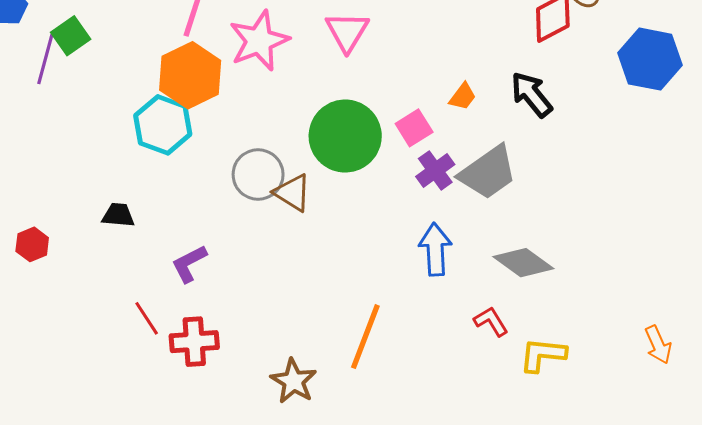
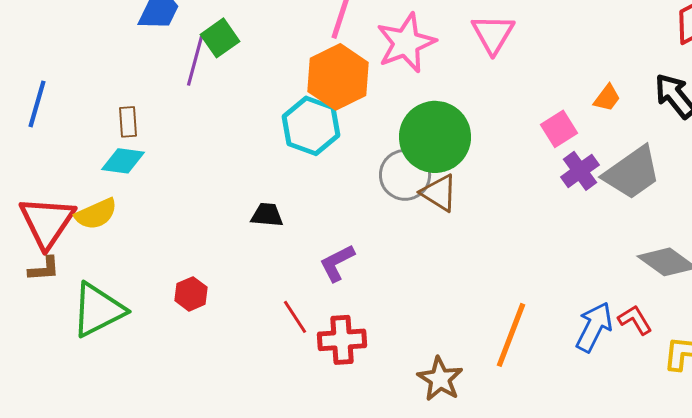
green circle: (345, 136) -> (435, 137), moved
red hexagon: (32, 244) -> (191, 294), moved
blue arrow: (435, 249) -> (594, 327), moved, turned 30

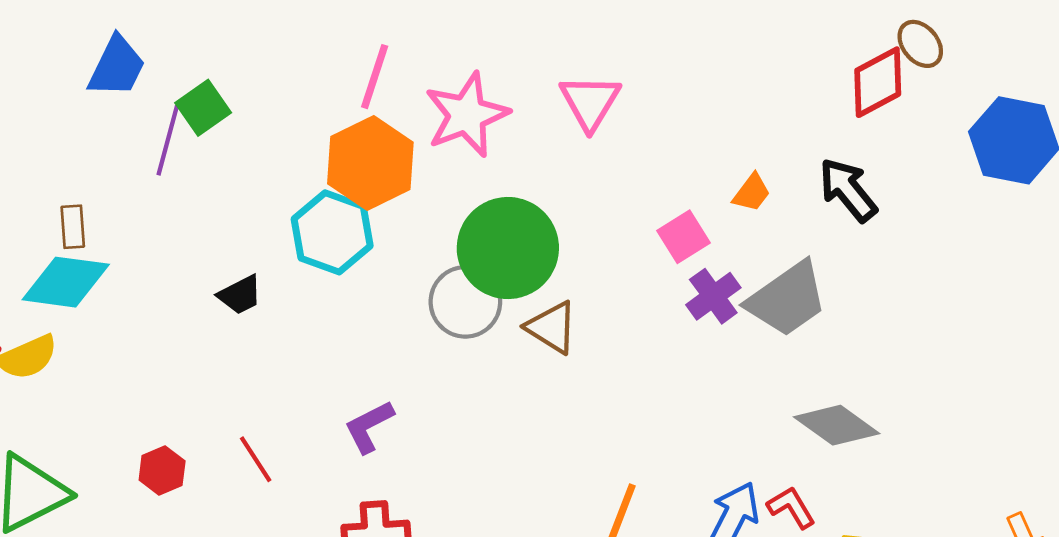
cyan diamond: (123, 161) -> (66, 282), size x1.4
brown triangle: (439, 193) -> (552, 327), moved
black trapezoid: (267, 215) -> (240, 295), moved, turned 148
red line: (295, 317) -> (256, 459), moved

